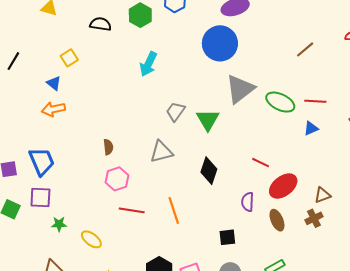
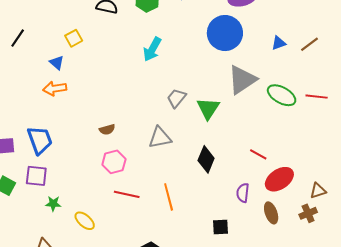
blue triangle: (311, 128) -> (279, 43), moved
brown semicircle: (108, 147) -> (107, 130), turned 77

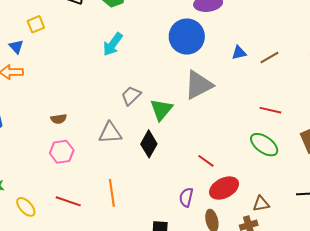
green ellipse: (282, 95) -> (264, 145), moved
black diamond: (206, 159) -> (149, 144), moved
red line: (127, 194) -> (68, 201), moved

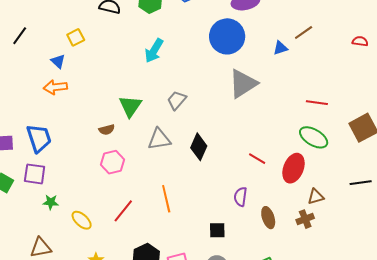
brown line: (270, 57) -> (304, 33), moved
green triangle: (161, 109) -> (130, 106), moved
red ellipse: (224, 188) -> (294, 168), moved, turned -36
red line: (68, 201) -> (123, 211), turned -65

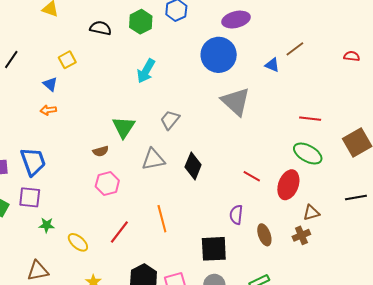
blue triangle: (280, 48) -> (272, 65), turned 42
gray triangle: (243, 84) -> (236, 102), turned -44
orange arrow: (55, 87) -> (48, 110), size x0.7
black square: (217, 230) -> (214, 249), size x1.6

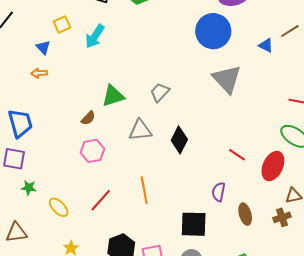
cyan arrow: (146, 71) -> (95, 36), moved
green triangle: (124, 127) -> (113, 96), turned 35
brown semicircle: (101, 151) -> (88, 118), turned -35

